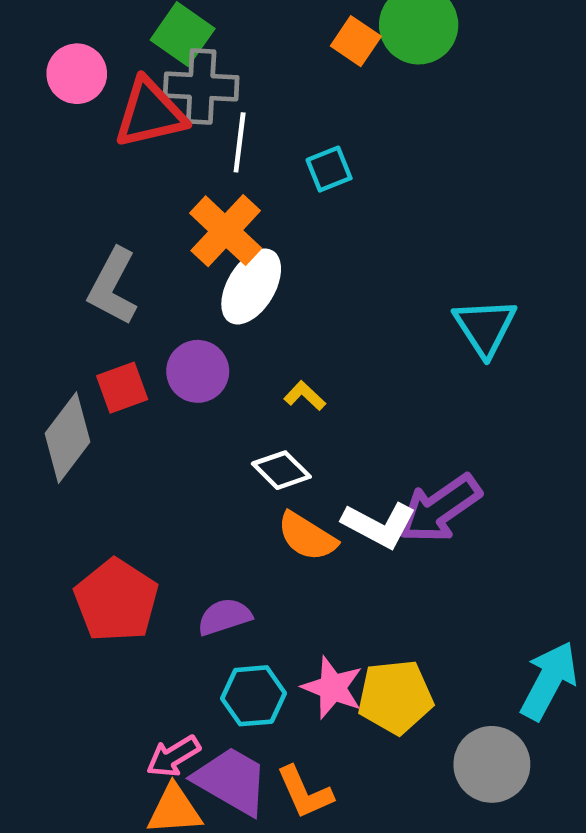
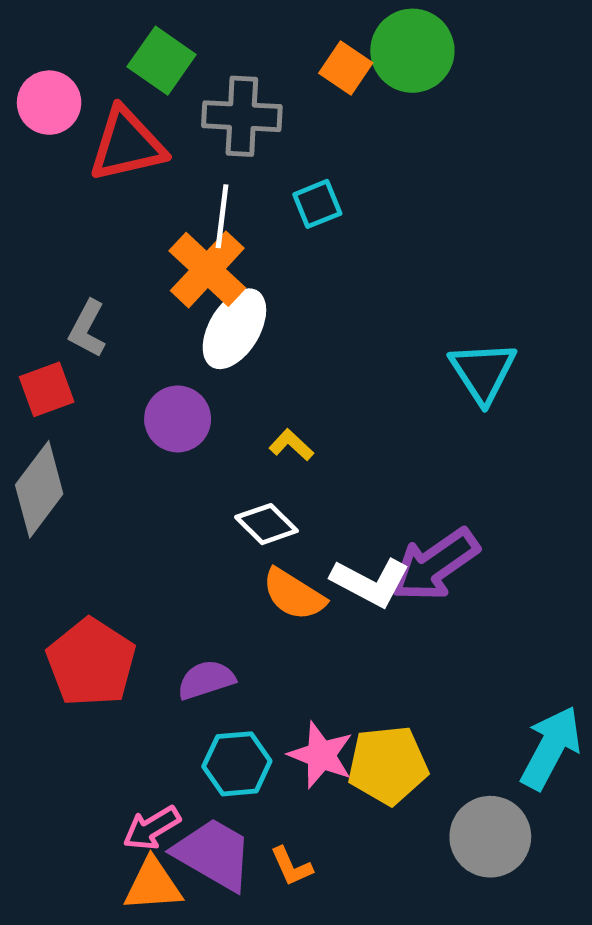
gray cross: (201, 86) -> (242, 116), moved
white line: (240, 142) -> (222, 216), moved
gray L-shape: (113, 286) -> (87, 329), size x0.7
red square: (122, 388) -> (47, 389), moved
orange L-shape: (305, 792) -> (291, 866), size x0.7

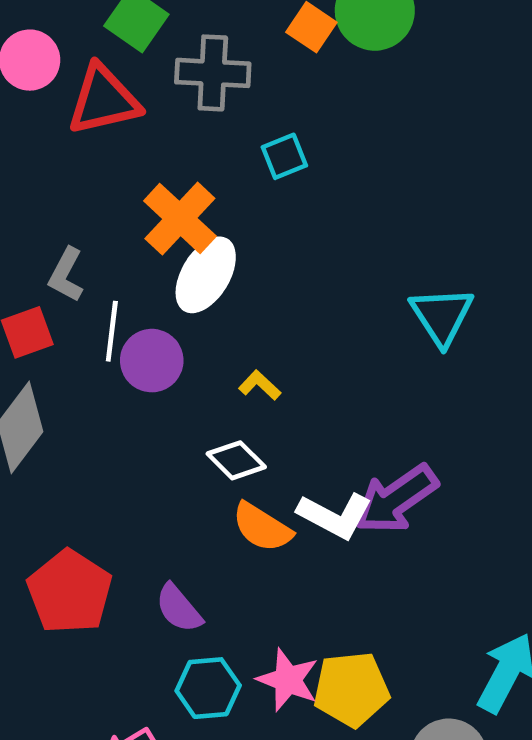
white line: (222, 216) -> (112, 331), moved
purple semicircle: (206, 680) -> (179, 608), turned -112

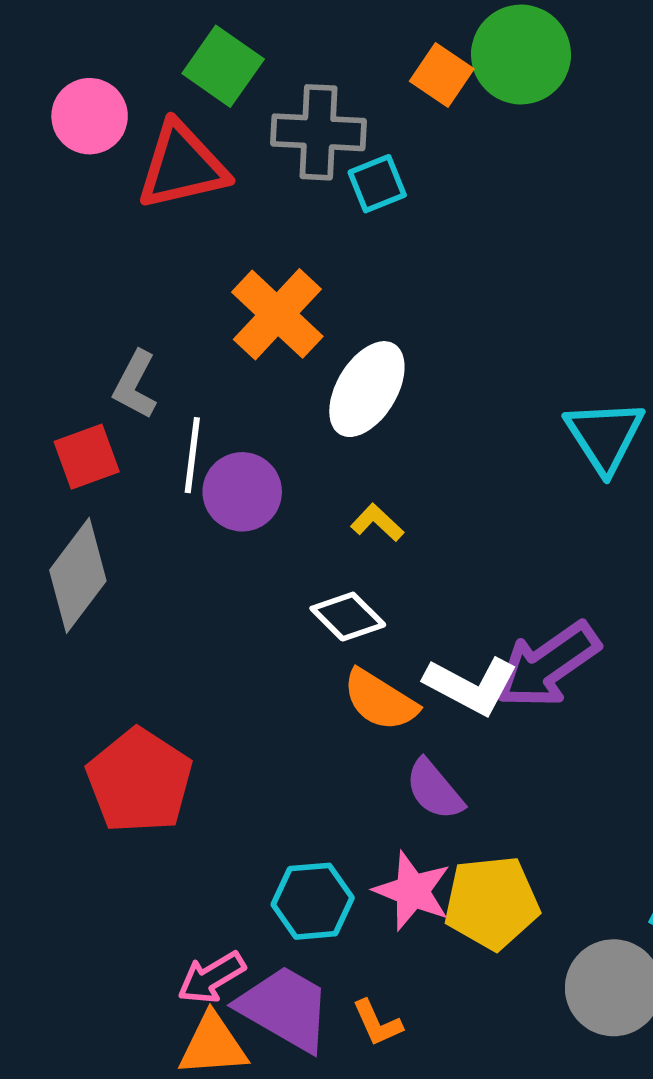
cyan square: (284, 156) -> (377, 184), moved
white ellipse: (206, 275) -> (367, 389), moved
purple semicircle: (179, 608) -> (434, 790), moved

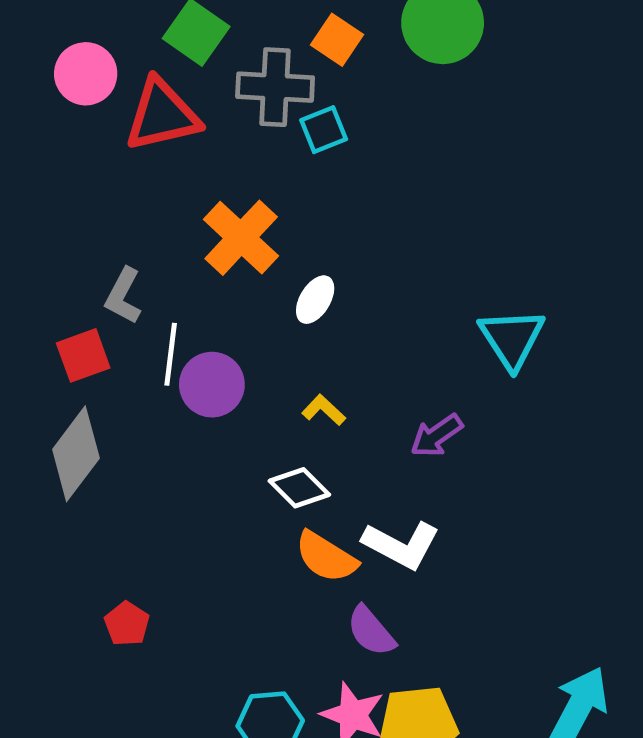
orange square: (442, 75) -> (337, 40), moved
white ellipse: (367, 389) -> (315, 300), size x0.6
purple arrow: (547, 665) -> (437, 436), moved, size x0.6
red pentagon: (139, 781) -> (127, 624), size x0.5

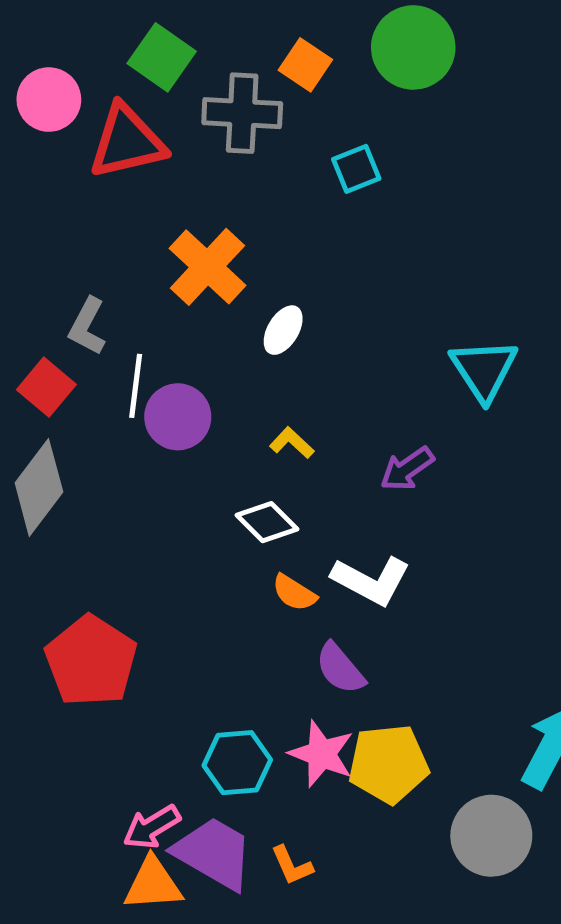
cyan square: (324, 130) -> (356, 169), moved
red square: (83, 355) -> (46, 387), turned -30
orange semicircle: (326, 557) -> (294, 593), size x0.7
red pentagon: (127, 624) -> (91, 661), size x2.0

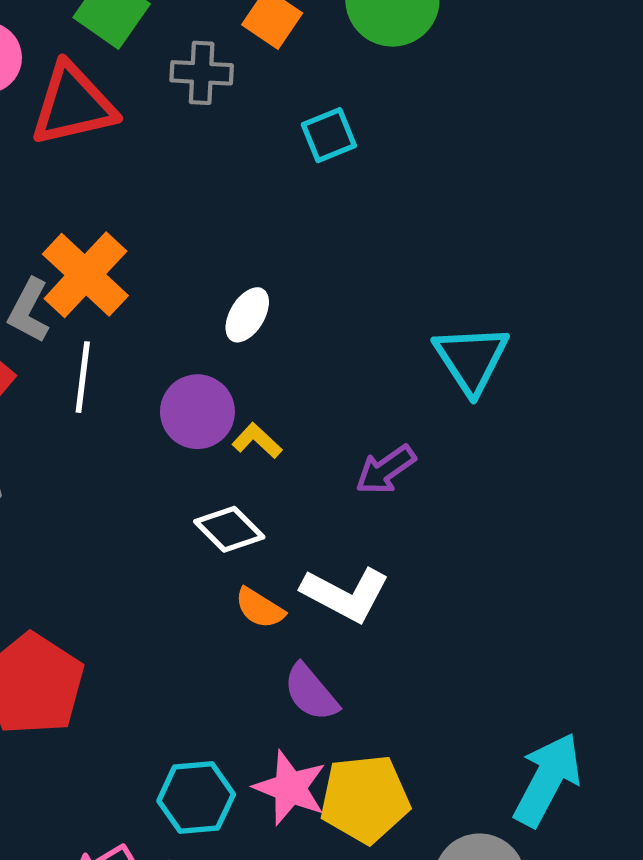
gray cross: (242, 113) -> (202, 73), size x0.7
orange cross: (207, 267) -> (85, 275), moved
purple circle: (178, 417) -> (197, 412), moved

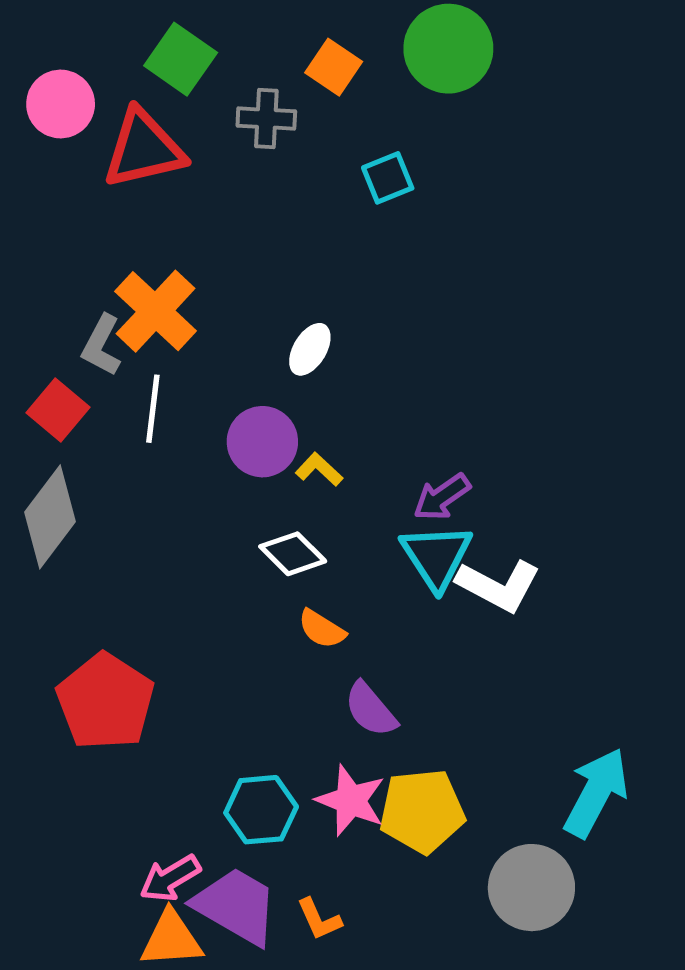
cyan triangle: (471, 359) -> (436, 556), moved
white L-shape: (345, 594) -> (498, 585), moved

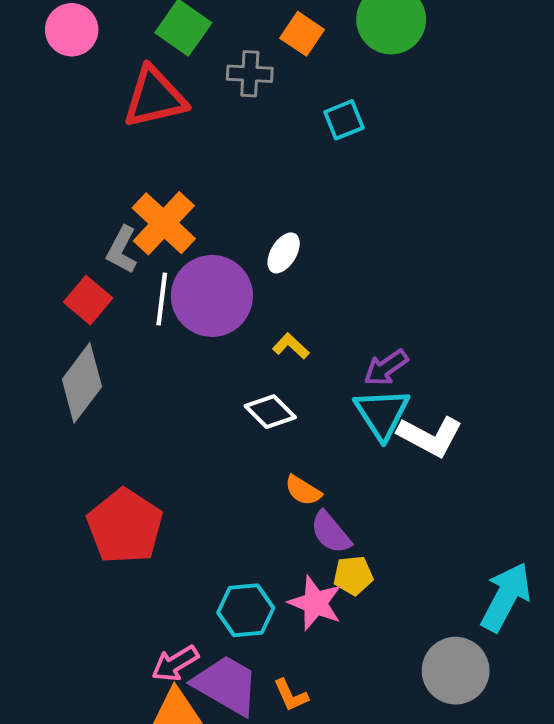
pink circle: (61, 104) -> (72, 30), moved
purple circle: (262, 442) -> (212, 296), moved, size x1.5
orange semicircle: (322, 629) -> (303, 490), moved
yellow pentagon: (422, 811) -> (353, 575), moved, size x0.6

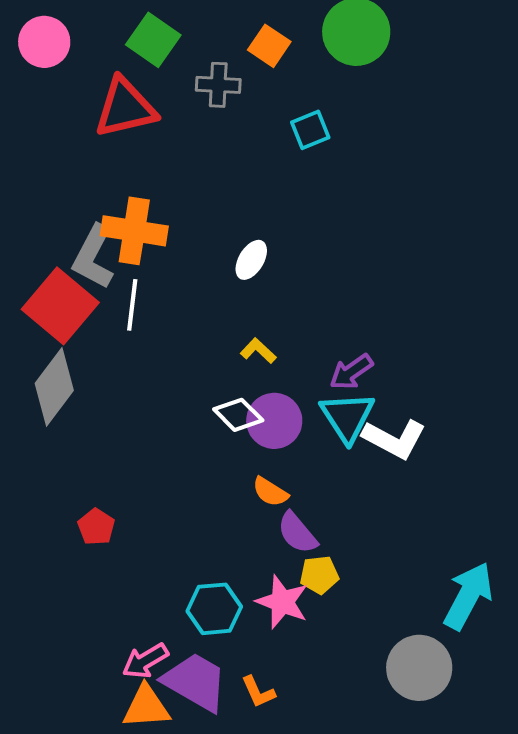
orange cross: (164, 223) -> (134, 231), turned -34
gray L-shape: (122, 250) -> (93, 257), size x1.4
purple circle: (212, 296) -> (274, 421), moved, size x0.7
red square: (88, 300) -> (60, 306), size x1.6
red pentagon: (125, 526) -> (96, 527), size x0.5

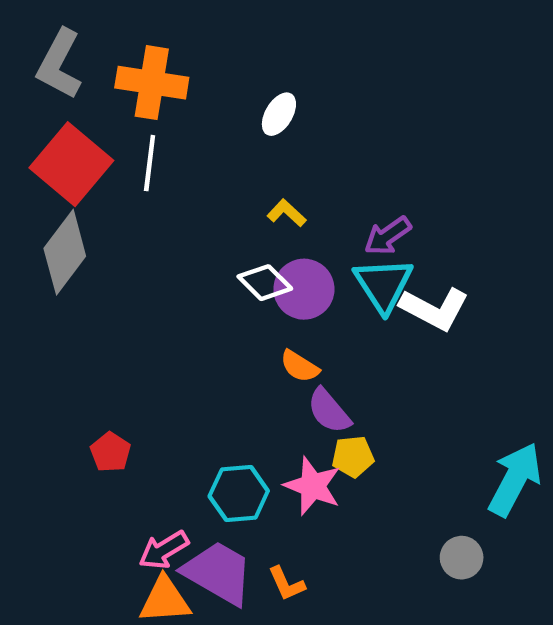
gray L-shape: (93, 257) -> (59, 64), moved
red pentagon: (96, 527) -> (110, 452), moved
gray circle: (419, 668) -> (462, 558), size x0.6

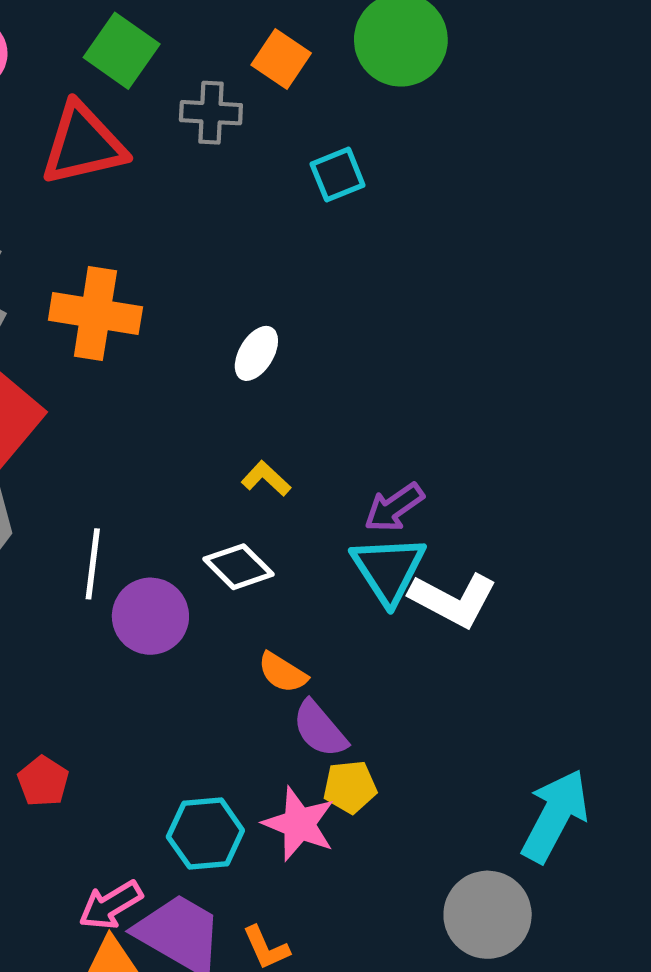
white line: (150, 163) -> (93, 564), moved
purple circle: (304, 289) -> (150, 616), moved
gray circle: (462, 558) -> (488, 915), size x1.6

